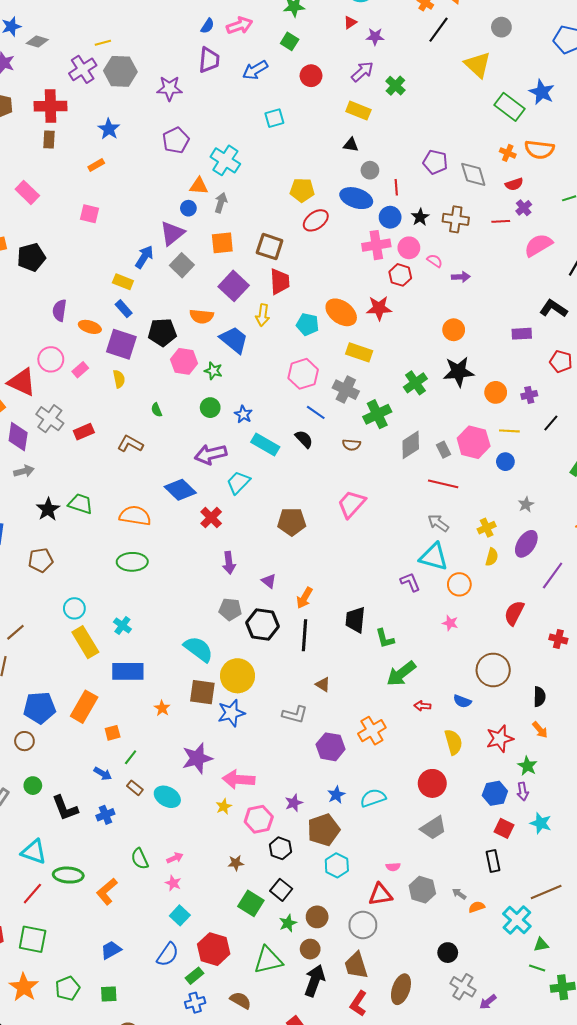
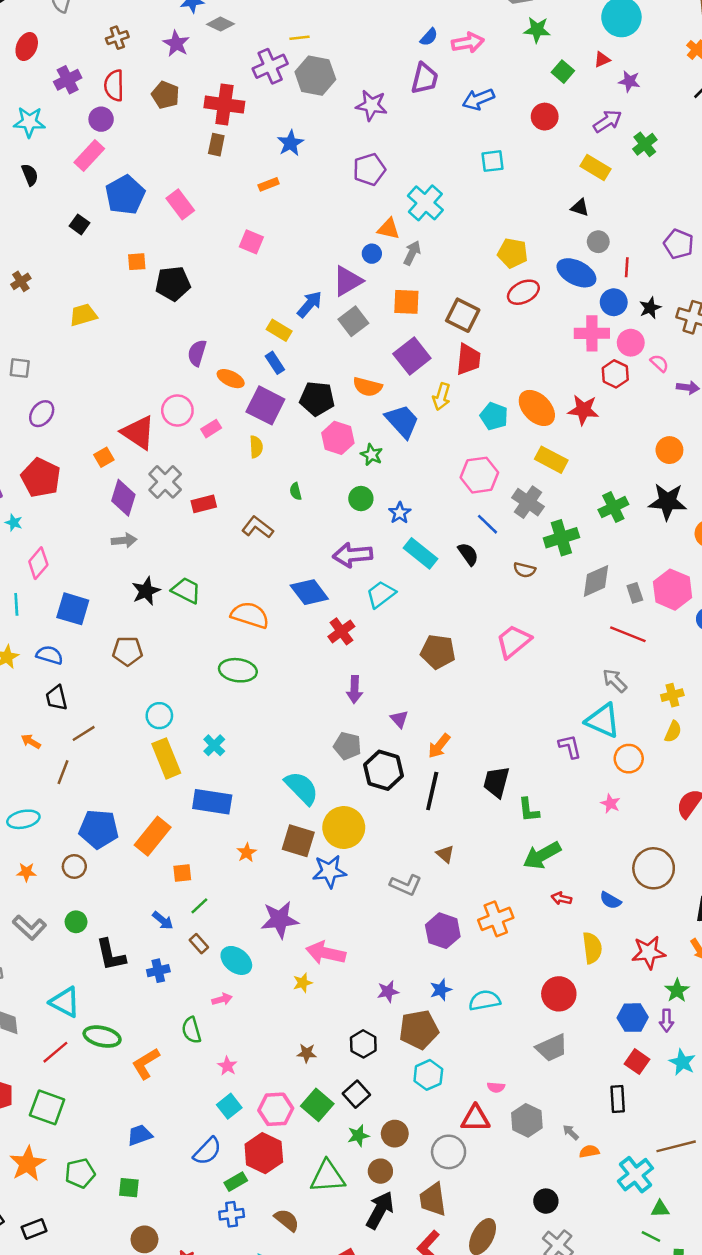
green square: (290, 41) -> (563, 72), moved
pink hexagon: (259, 819) -> (276, 1109), moved
pink arrow: (175, 858) -> (222, 999), moved

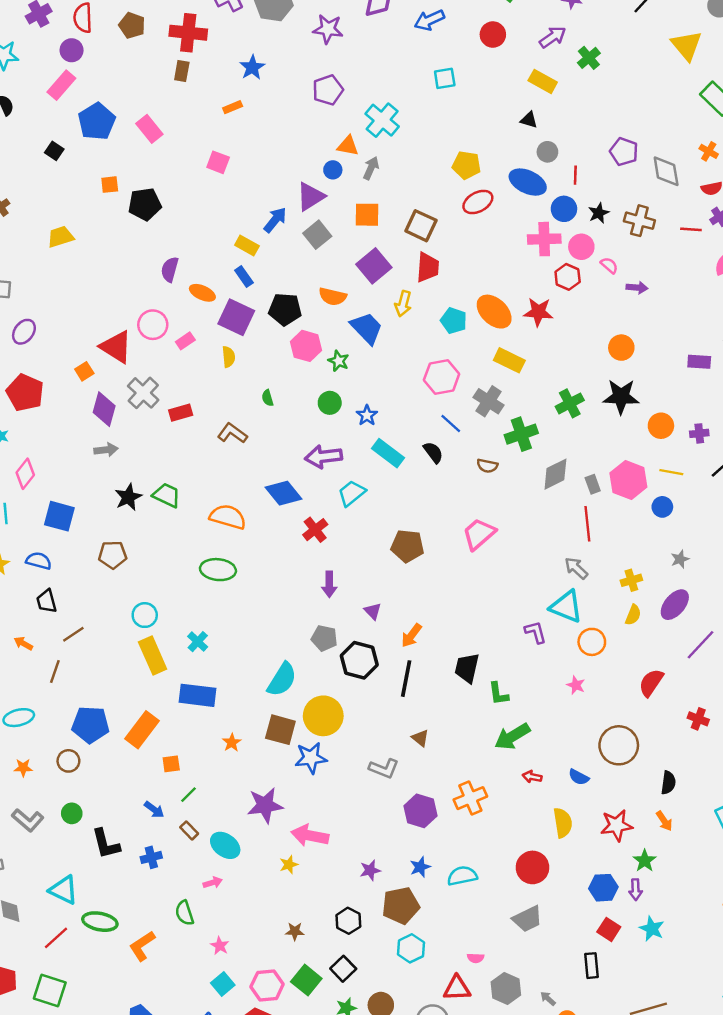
red line: (628, 634) -> (587, 524), turned 64
cyan semicircle: (302, 788) -> (282, 680), turned 78

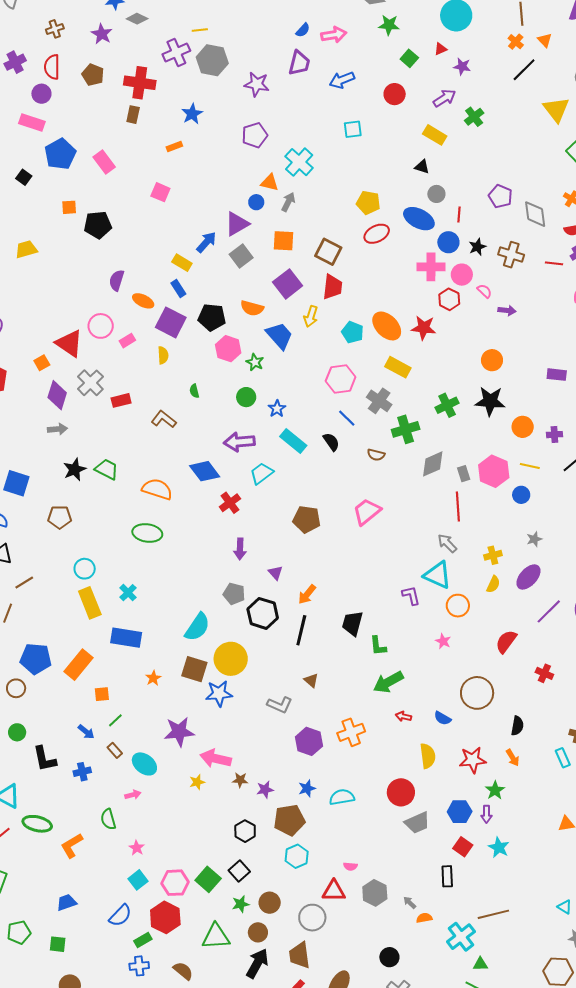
pink rectangle: (61, 85) -> (32, 122), turned 65
gray trapezoid: (527, 919) -> (417, 823), moved
brown star: (295, 931) -> (240, 780), moved

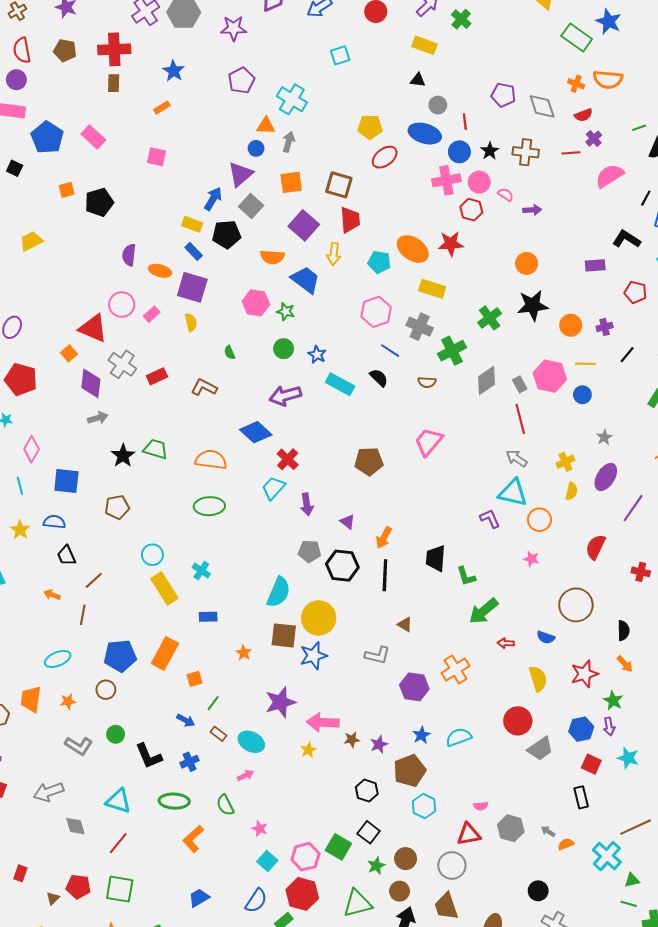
black pentagon: (212, 317) -> (226, 234), moved
cyan trapezoid: (262, 473) -> (274, 488), moved
blue rectangle: (126, 638) -> (208, 617), size x0.6
green ellipse: (37, 824) -> (174, 801), moved

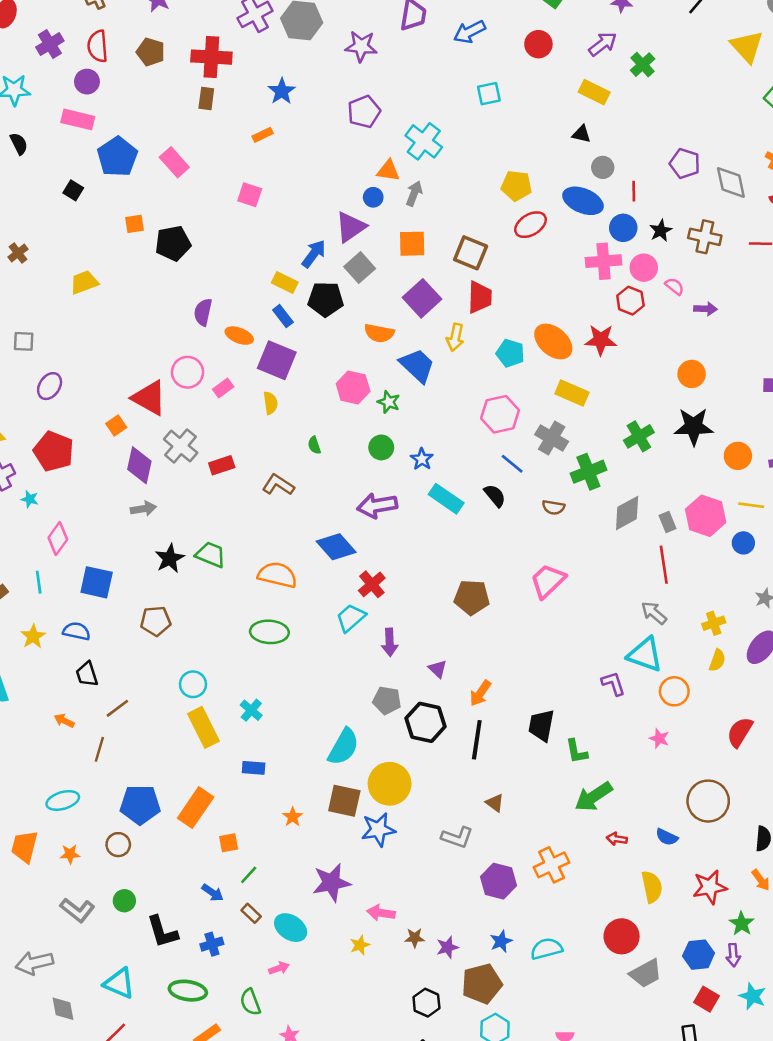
pink arrow: (323, 722) -> (381, 913), size x0.7

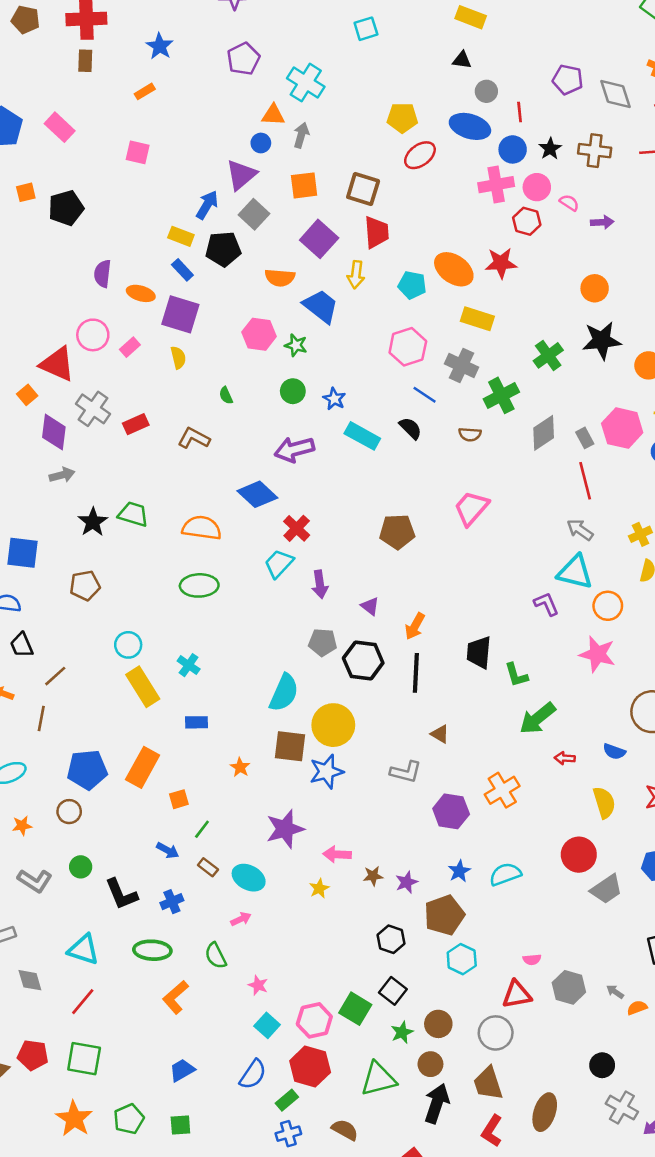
pink star: (659, 739) -> (597, 654), size x1.8

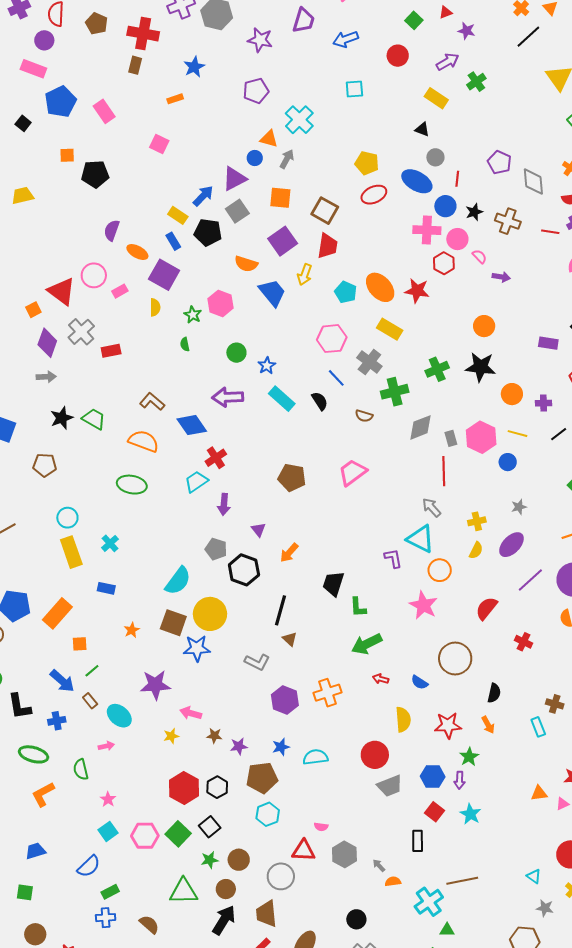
green star: (296, 345) -> (193, 315), moved
brown L-shape: (194, 438) -> (152, 402), moved
black line: (416, 673) -> (280, 610), moved
blue arrow: (168, 850) -> (62, 681), size x1.5
red hexagon: (310, 1067) -> (184, 788), moved

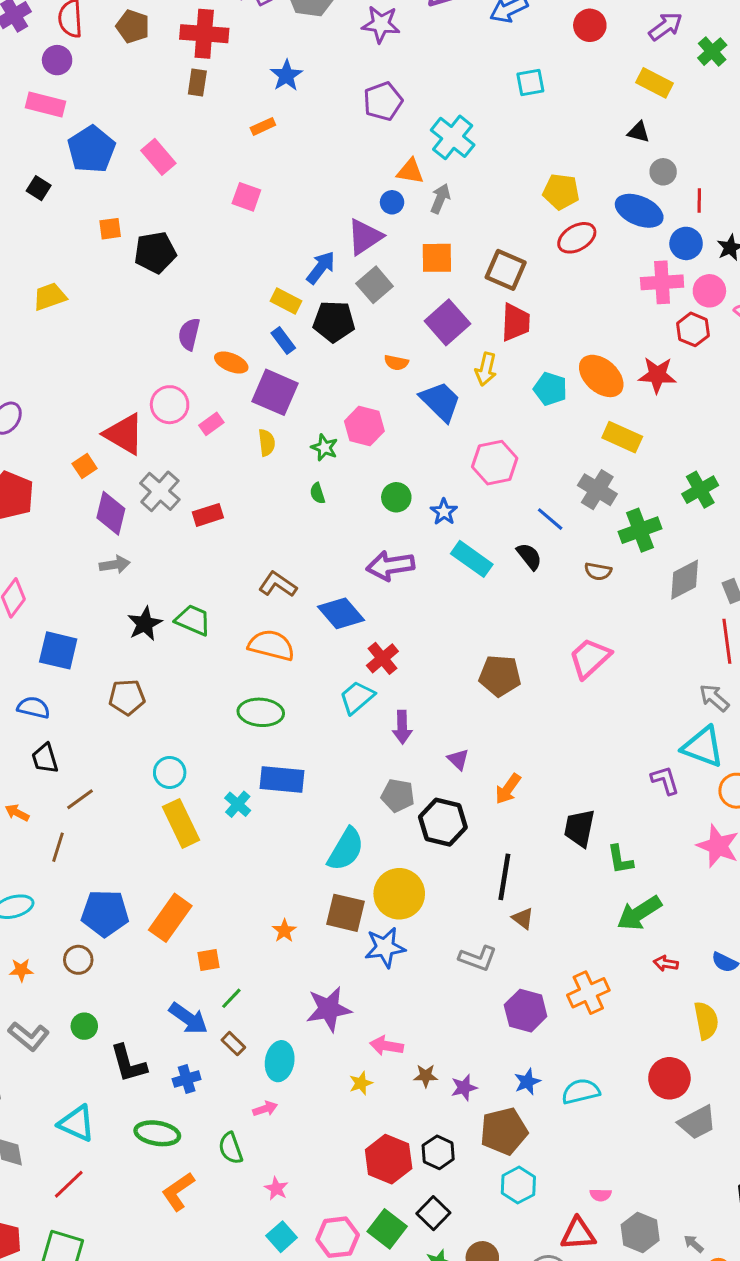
orange semicircle: (246, 264) -> (396, 363), size x0.7
pink hexagon: (332, 339) -> (495, 463), moved
blue rectangle: (106, 588) -> (282, 779), moved, size x1.6
cyan ellipse: (119, 716) -> (280, 1061), turned 65

